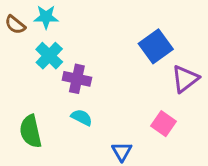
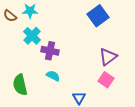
blue square: (156, 46) -> (98, 16), moved
purple triangle: (185, 79) -> (108, 57), moved

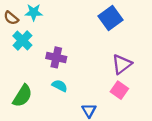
cyan cross: (32, 36) -> (22, 41), moved
green semicircle: (20, 85) -> (22, 96), turned -135

